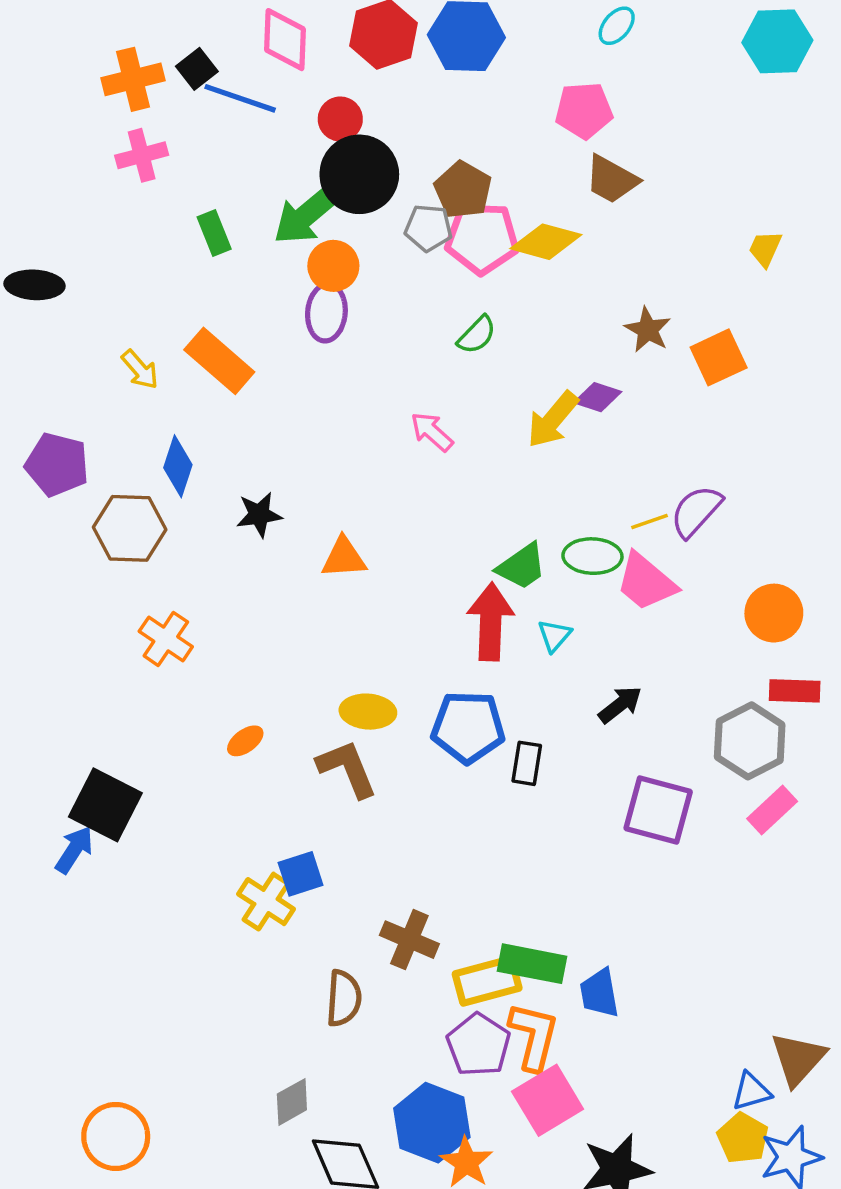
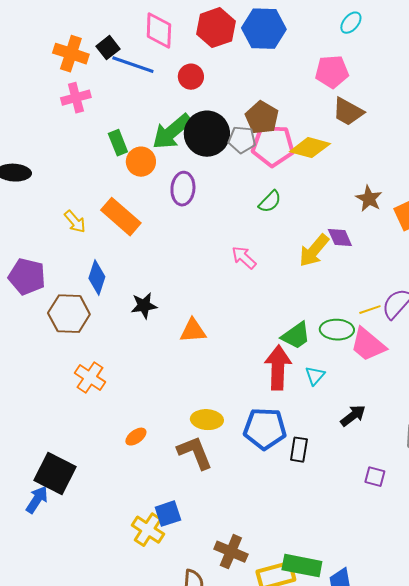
orange cross: (133, 79) -> (71, 54), turned 32
black circle: (359, 174) -> (207, 134), moved
orange circle: (333, 266) -> (141, 162), moved
purple diamond: (598, 397) -> (340, 238), turned 48
purple square: (658, 810) -> (375, 477), size x0.5

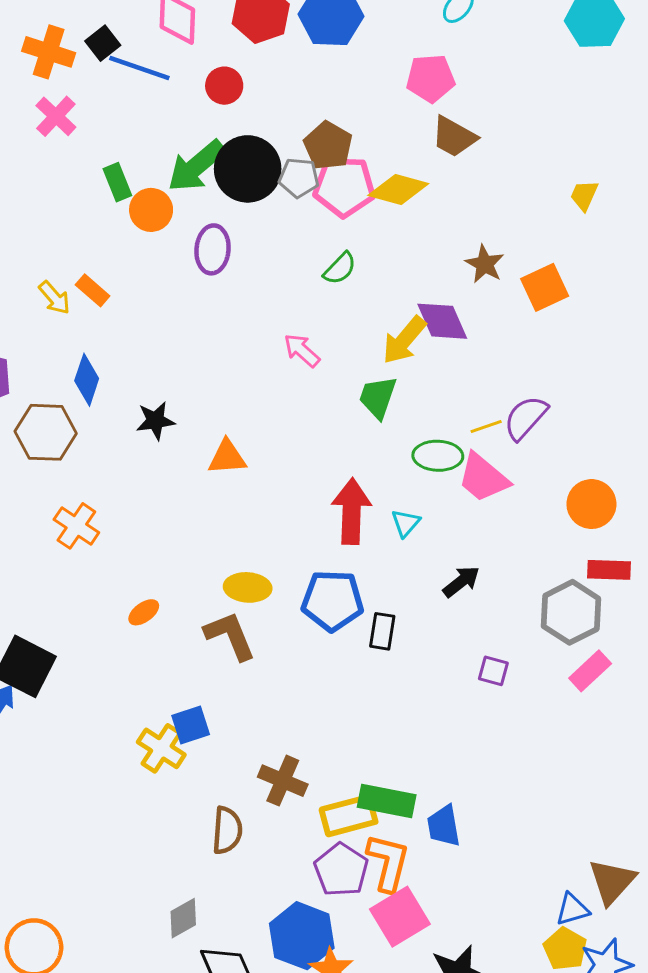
pink cross: (76, 98) -> (56, 116), turned -32
orange rectangle: (121, 217) -> (93, 290), moved, size x0.6
purple diamond: (340, 238) -> (442, 321), size x1.4
green trapezoid: (296, 336) -> (378, 397), moved, turned 144

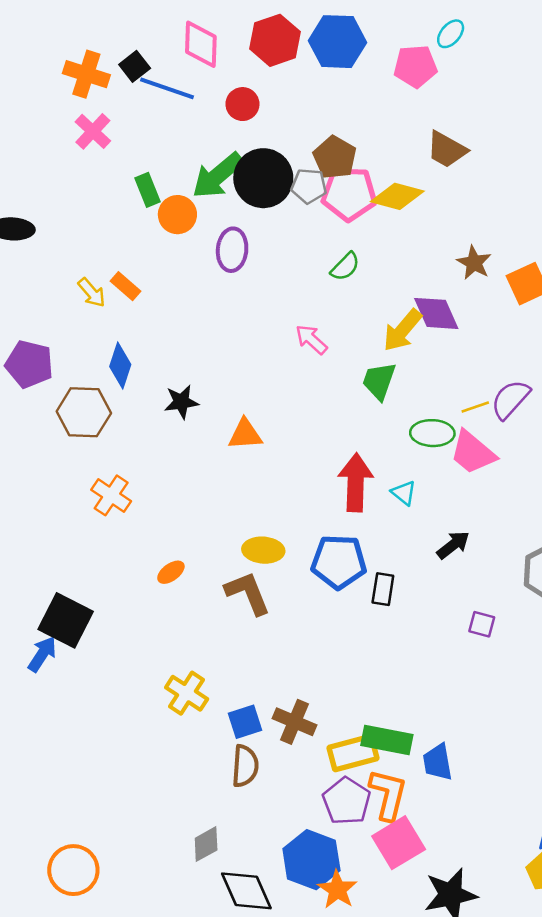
pink pentagon: (431, 78) -> (415, 66), moved
cyan triangle: (406, 523) -> (404, 493), turned -32
blue square: (191, 725) -> (245, 722), moved

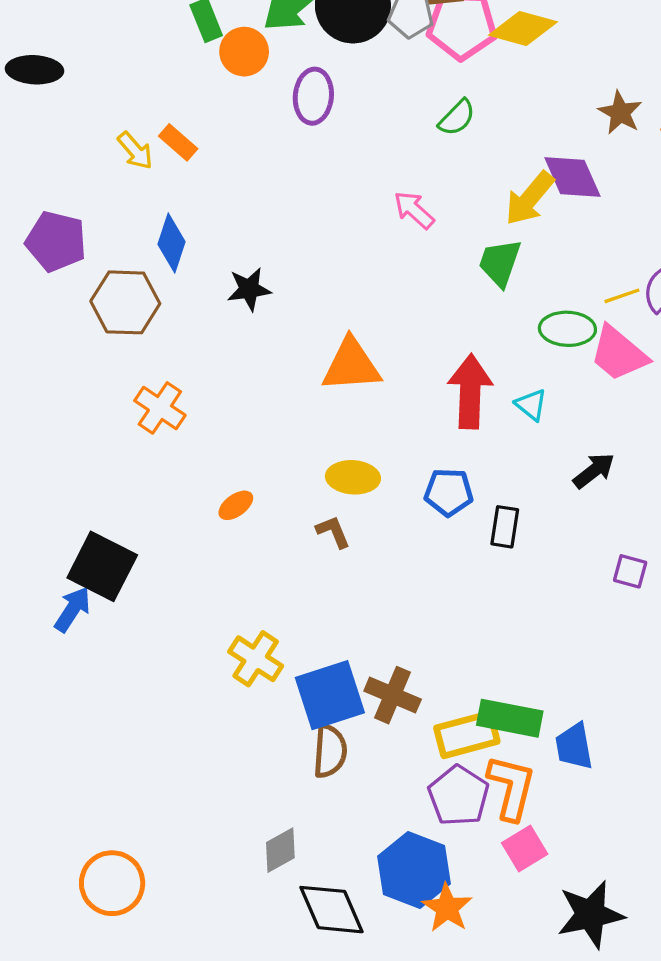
orange triangle: (245, 434) -> (351, 365), moved, size x1.4
blue pentagon: (339, 562) -> (449, 492), size x0.7
brown L-shape: (248, 593) -> (333, 532), size x0.6
blue square: (245, 722) -> (330, 695), size x1.6
pink square: (399, 843) -> (525, 849), size x0.7

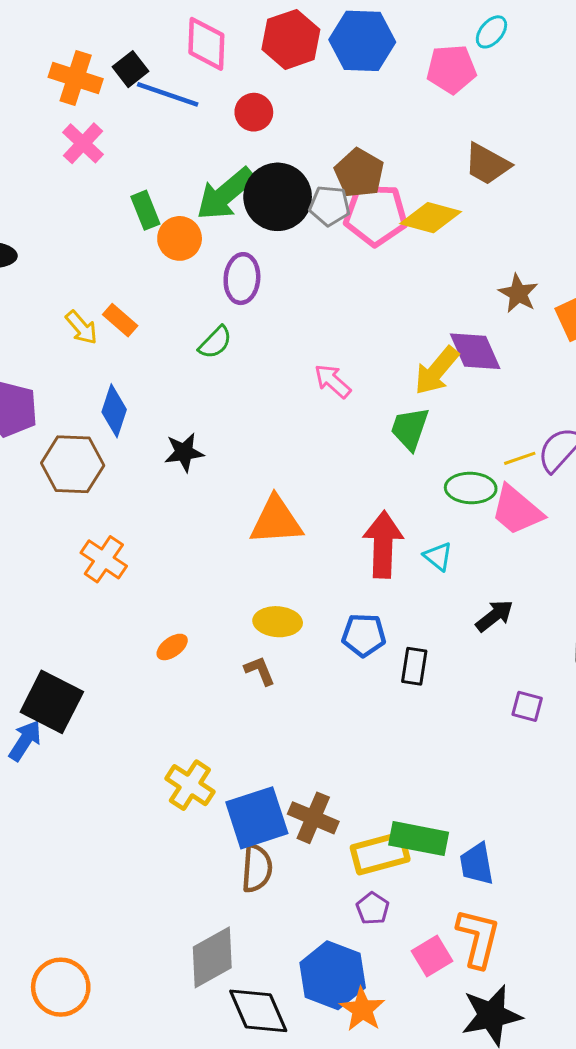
green semicircle: (457, 118) -> (215, 342), moved
orange L-shape: (511, 787) -> (478, 938), moved
purple pentagon: (459, 796) -> (373, 908), size x0.6
gray diamond: (280, 850) -> (212, 957), size x1.5

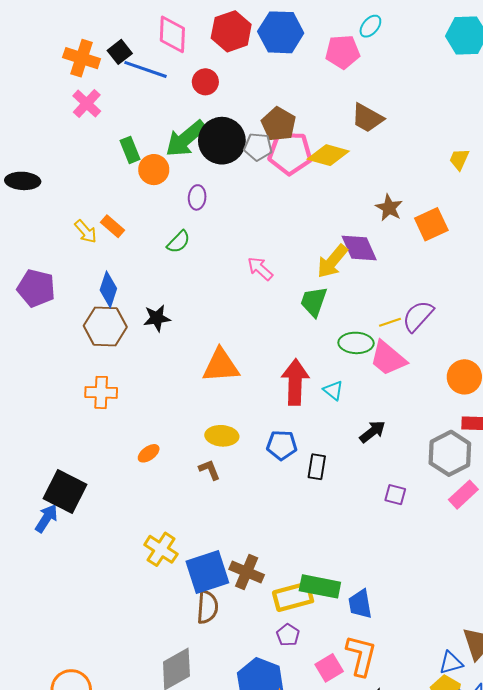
purple ellipse: (242, 279) -> (197, 197), size x0.7
brown hexagon: (73, 464) -> (105, 326), moved
orange cross: (104, 559) -> (101, 392), turned -32

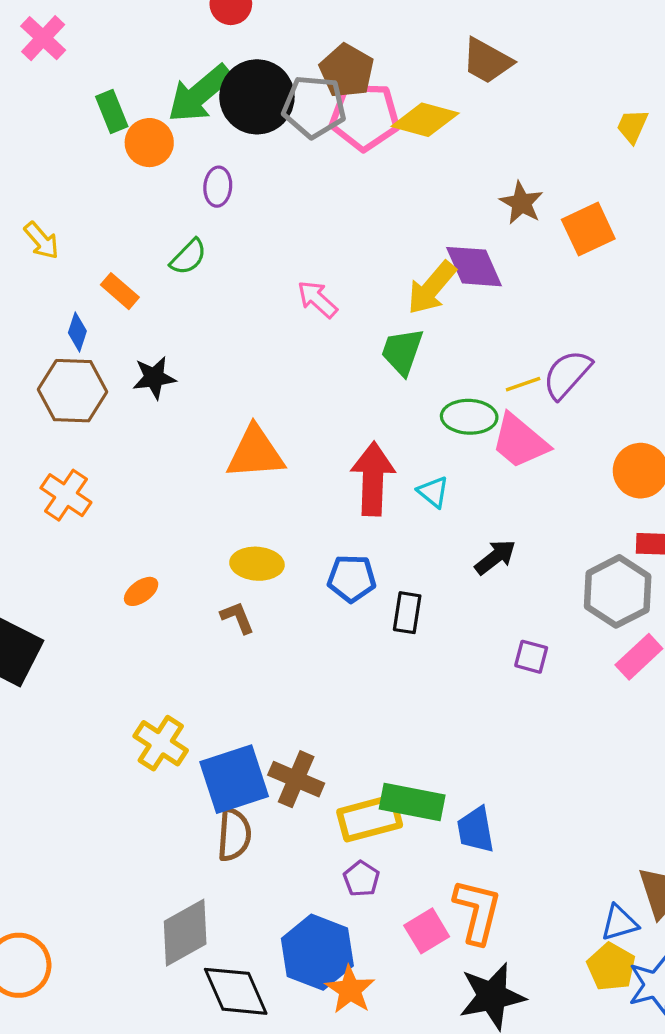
gray pentagon: (258, 147) -> (314, 107), size x1.4
orange rectangle: (112, 226) -> (120, 291), moved
blue diamond: (108, 289) -> (77, 332), size x0.7
orange cross: (101, 392) -> (66, 495), turned 32

